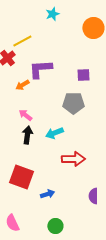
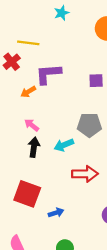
yellow line: (22, 41) -> (28, 43), turned 36
gray pentagon: (73, 103) -> (89, 125), moved

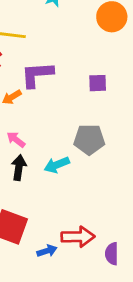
red arrow: (85, 174) -> (78, 237), moved

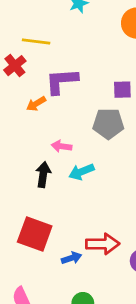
pink arrow: (16, 139) -> (62, 146), moved, turned -30
gray pentagon: (89, 139) -> (108, 124), moved

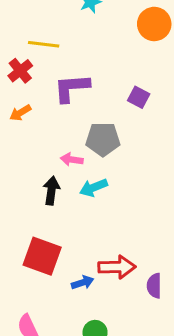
purple square: (122, 90) -> (139, 97), turned 30
orange arrow: (36, 104) -> (20, 113), moved
gray pentagon: (108, 124) -> (103, 139), moved

